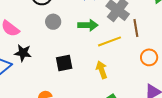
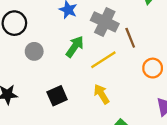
green arrow: (88, 25) -> (75, 47), turned -42

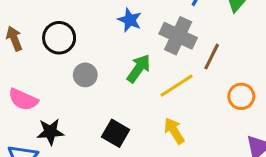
brown line: (130, 38) -> (212, 57), turned 48
black square: (57, 96) -> (116, 133), turned -36

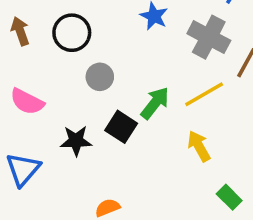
green arrow: (139, 68) -> (155, 103), moved
black star: (50, 132) -> (76, 141), moved
black square: (116, 133) -> (121, 127), moved

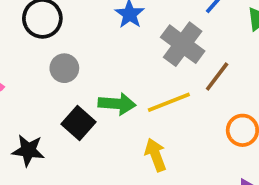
green arrow: (155, 103) -> (117, 104), turned 48
black star: (76, 141) -> (28, 150), moved

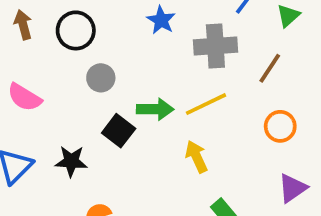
gray cross: (183, 44) -> (215, 46), turned -36
brown line: (217, 77) -> (270, 68), moved

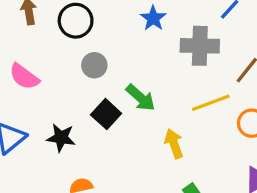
yellow line: (206, 104) -> (211, 103), moved
green arrow: (155, 109) -> (141, 98), turned 36

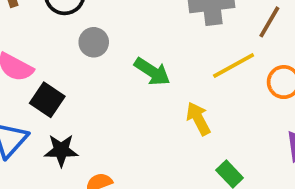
black square: (106, 114) -> (47, 100), moved
black star: (61, 138) -> (61, 150), moved

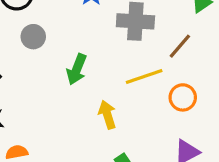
green arrow: (152, 72) -> (77, 69), turned 68

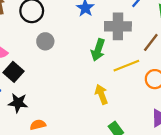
green arrow: (77, 69) -> (98, 50), moved

